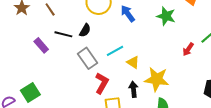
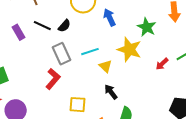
yellow star: (157, 79) -> (129, 49), moved
red L-shape: (102, 83) -> (53, 79), moved
black arrow: (133, 89) -> (111, 92), moved, turned -42

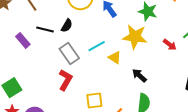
red arrow: (162, 64) -> (170, 45), turned -88
black arrow: (111, 92) -> (139, 75), moved

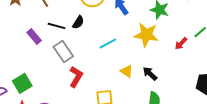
red arrow: (170, 45) -> (181, 43), turned 96
gray rectangle: (69, 54) -> (63, 51), moved
yellow triangle: (115, 58) -> (127, 71), moved

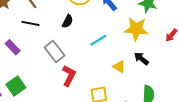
black line: (56, 26) -> (30, 23), moved
purple rectangle: (34, 36) -> (13, 47), moved
black arrow: (150, 74) -> (141, 59), moved

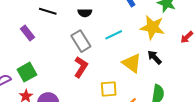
black semicircle: (67, 21) -> (85, 13), turned 56
gray rectangle: (54, 51) -> (81, 41), moved
yellow triangle: (119, 67) -> (132, 63), size x1.5

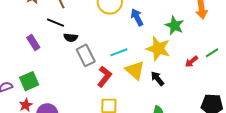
black semicircle: (85, 13) -> (71, 38), moved
yellow triangle: (132, 63) -> (135, 70), moved
red L-shape: (81, 67) -> (104, 77), moved

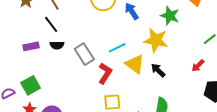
black line: (56, 23) -> (51, 24), turned 36
black semicircle: (71, 38) -> (57, 45), moved
purple rectangle: (33, 42) -> (31, 46), turned -63
red arrow: (192, 62) -> (198, 66), moved

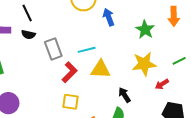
yellow star: (156, 40) -> (144, 64), moved, turned -30
yellow triangle: (135, 64) -> (100, 69), turned -45
black arrow: (158, 70) -> (124, 95), moved

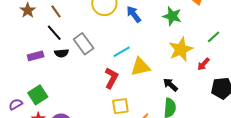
gray rectangle: (53, 49) -> (84, 44), moved

